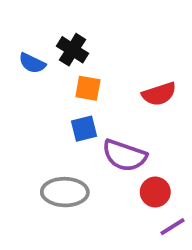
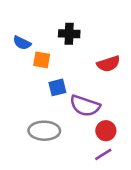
black cross: (73, 50) -> (69, 34), moved, turned -30
orange square: (88, 88) -> (42, 60), moved
purple line: (173, 227) -> (103, 154), moved

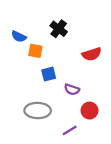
black cross: (69, 34) -> (59, 29), turned 35
purple semicircle: (85, 106) -> (72, 90), size x0.6
purple line: (103, 154) -> (70, 130), moved

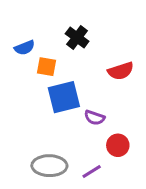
blue semicircle: (19, 36) -> (25, 48), turned -48
blue square: (49, 74) -> (64, 97), size x1.6
gray ellipse: (38, 111) -> (49, 166), moved

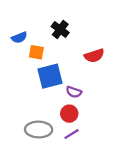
red circle: (118, 145) -> (69, 114), moved

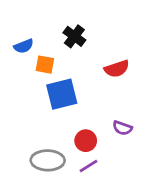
purple semicircle: (74, 92) -> (122, 128), moved

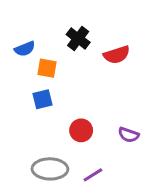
red semicircle: (117, 69) -> (117, 55), moved
blue square: (62, 94) -> (43, 99), moved, size x0.6
red circle: (86, 141) -> (81, 130), moved

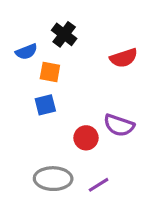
black cross: (78, 38) -> (64, 34), moved
purple semicircle: (129, 135) -> (119, 125), moved, size x1.4

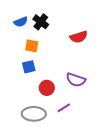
blue semicircle: (26, 52) -> (21, 22), moved
red circle: (86, 138) -> (47, 88), moved
purple line: (99, 185) -> (64, 108), moved

